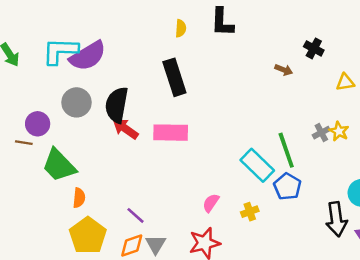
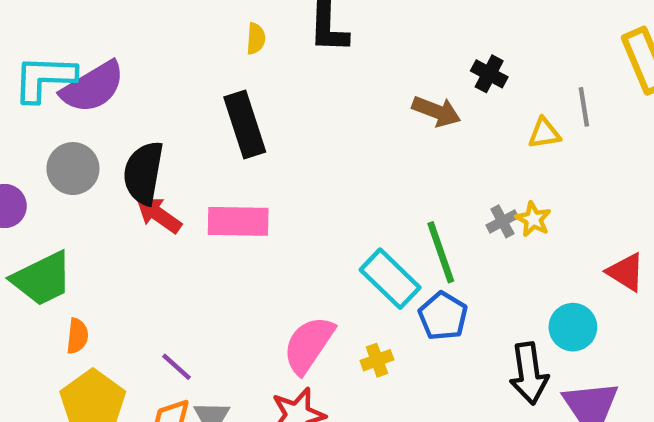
brown arrow: (284, 70) -> (436, 111), size x1.5
green trapezoid: (59, 165) -> (42, 279), turned -72
pink semicircle: (211, 203) -> (309, 345), size x1.8

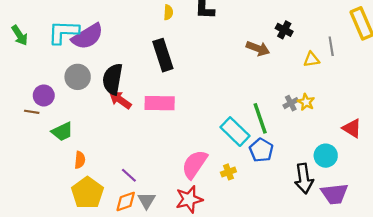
green trapezoid: (42, 279) -> (62, 132), size x0.7

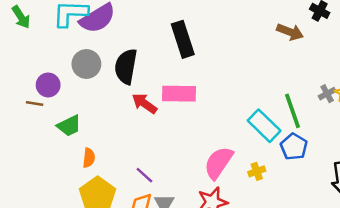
red arrow: (120, 100) -> (144, 103), moved

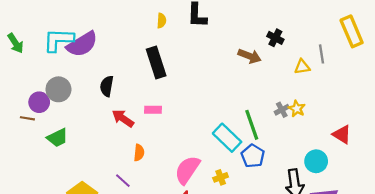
gray circle: (86, 64) -> (58, 89), moved
black semicircle: (126, 66) -> (107, 86), size x0.7
pink rectangle: (179, 94) -> (153, 110), size x0.6
orange semicircle: (89, 158) -> (139, 153), moved

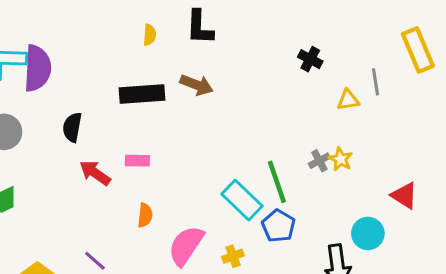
purple semicircle: (82, 44) -> (37, 68), turned -56
brown arrow: (250, 56) -> (197, 85), moved
black rectangle: (156, 63) -> (142, 94), turned -76
orange semicircle: (139, 153) -> (145, 215), moved

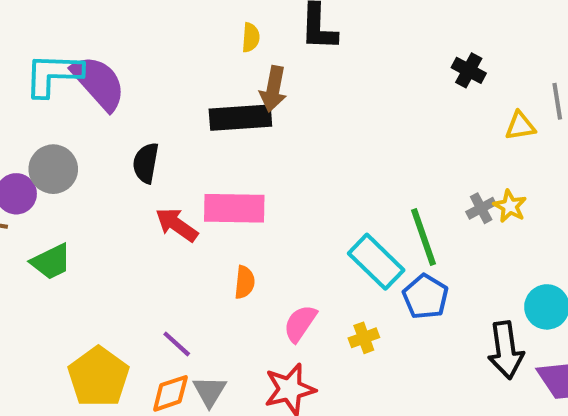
purple semicircle: (37, 68) -> (98, 83), turned -45
brown arrow: (197, 85) -> (273, 89), moved, turned 80
pink rectangle: (137, 161) -> (234, 208), size x1.8
pink semicircle: (186, 246) -> (300, 323), size x0.7

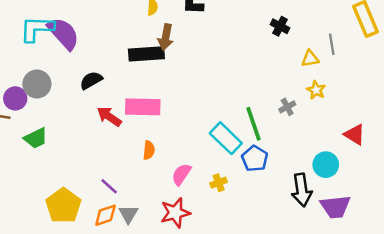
black semicircle: (146, 163) -> (91, 80), turned 50
yellow star: (510, 206) -> (316, 90), moved

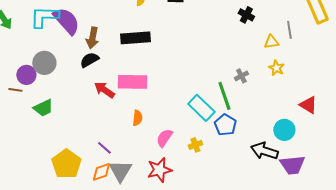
brown arrow: (166, 37) -> (92, 38), moved
gray cross: (287, 107) -> (241, 76), moved
black arrow: (302, 190) -> (264, 151), turned 116
gray triangle: (128, 214) -> (120, 171), size x1.4

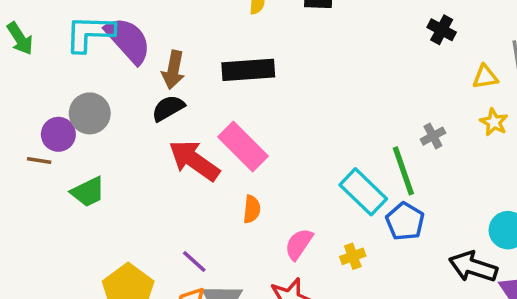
pink rectangle: (132, 82) -> (243, 147), turned 44
red arrow: (104, 90) -> (194, 160), size x1.4

